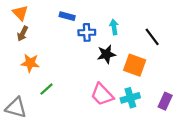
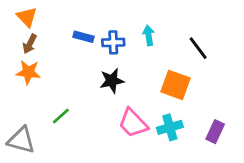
blue rectangle: (67, 16) -> (84, 37), moved
black star: (106, 54) -> (112, 81), moved
orange star: (30, 63) -> (28, 72), moved

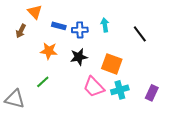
orange triangle: (27, 17) -> (35, 12), moved
orange star: (28, 72) -> (49, 51), moved
orange square: (176, 85) -> (112, 64), moved

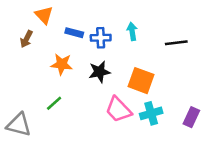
black line: (140, 34) -> (176, 43), turned -60

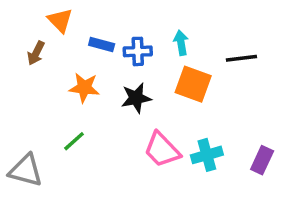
orange square: (141, 81) -> (193, 84), moved

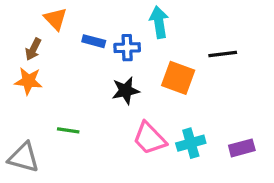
cyan arrow: (181, 43) -> (159, 22), moved, size x1.4
orange star: (84, 88) -> (28, 81), moved
green line: (74, 141) -> (68, 130), turned 50
purple rectangle: (262, 160) -> (242, 148), turned 50

